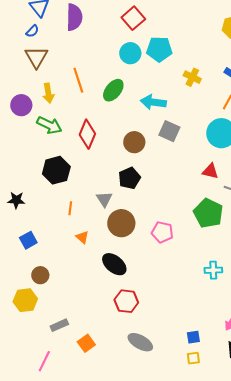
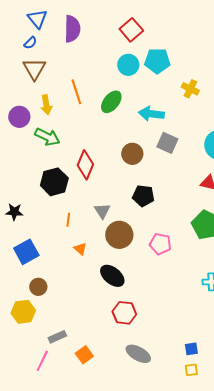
red diamond: (87, 134) -> (85, 165), moved
black pentagon: (129, 178) -> (143, 196), moved, turned 30
blue square: (28, 240) -> (26, 252), size x1.4
pink line: (44, 361) -> (42, 361), moved

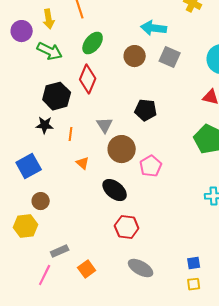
green ellipse: (111, 102) -> (93, 43), moved
brown circle: (132, 154) -> (135, 56), moved
black star: (14, 212) -> (45, 125), moved
pink pentagon: (160, 244) -> (151, 166), moved, turned 30

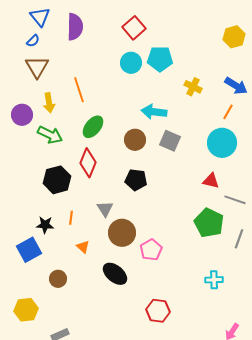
black pentagon: (146, 110) -> (136, 180), moved
black star: (45, 125) -> (45, 225), moved
brown circle: (41, 201) -> (58, 279), moved
red hexagon: (127, 227) -> (158, 311), moved

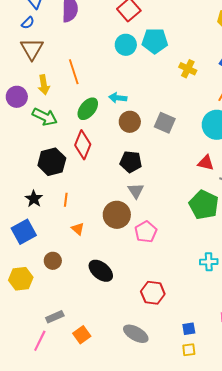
cyan arrow: (154, 112) -> (118, 98), moved, size x0.7
gray triangle: (105, 209) -> (136, 191), moved
black star: (45, 225) -> (34, 199), moved, turned 30
black ellipse: (115, 274) -> (101, 271), moved
yellow hexagon: (26, 310) -> (21, 279), moved

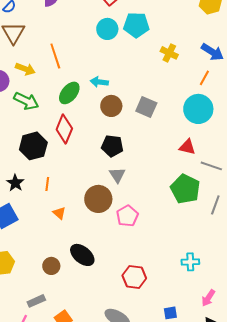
yellow arrow: (44, 85) -> (25, 69), turned -60
brown circle: (53, 261) -> (51, 266), moved
cyan cross: (209, 262) -> (190, 262), moved

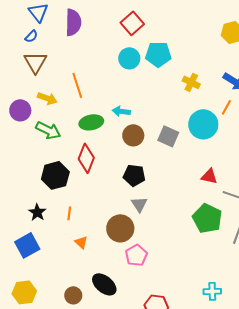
green ellipse: (69, 93) -> (91, 122), turned 40
cyan circle: (198, 109) -> (203, 124), moved
pink pentagon: (127, 216) -> (136, 255), moved

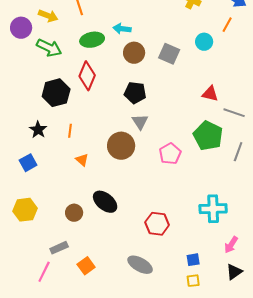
cyan circle: (203, 124) -> (204, 42), size x0.6
blue square: (27, 245) -> (28, 163), size x0.7
pink pentagon: (136, 255) -> (170, 154), moved
cyan cross: (212, 291) -> (213, 209), size x1.5

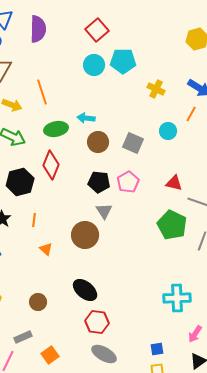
pink pentagon: (170, 154) -> (128, 182), moved
black ellipse: (105, 202) -> (85, 290), moved
red hexagon: (157, 224) -> (97, 322), moved

